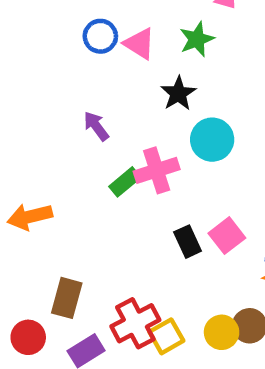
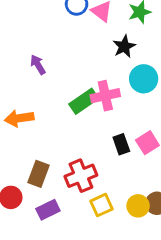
purple arrow: (96, 126) -> (38, 65), moved
green rectangle: (125, 182) -> (84, 101), size x1.4
red cross: (135, 323) -> (81, 176), moved

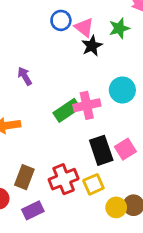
black star: (124, 46) -> (92, 46), moved
black rectangle: (121, 144) -> (101, 150), size x1.5
yellow square: (102, 205) -> (93, 184), moved

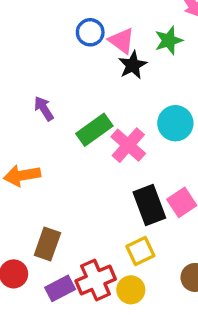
pink cross: (87, 105) -> (128, 145), turned -35
green rectangle: (67, 110) -> (94, 130), moved
red cross: (64, 179) -> (96, 280), moved
yellow circle: (116, 207) -> (131, 290), moved

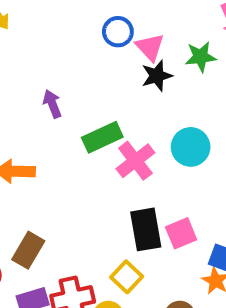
yellow square: (140, 251) -> (127, 277), turned -32

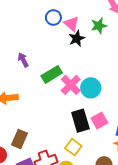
cyan circle: (191, 147) -> (91, 88), moved

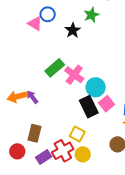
pink triangle: (71, 24) -> (35, 24), moved
purple arrow: (23, 60) -> (32, 97), moved
cyan circle: (91, 88) -> (96, 87), moved
yellow square: (73, 147) -> (77, 134), moved

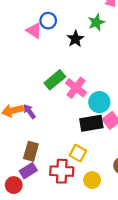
black rectangle: (89, 107) -> (91, 123), turned -75
red circle: (17, 151) -> (14, 185), moved
red cross: (63, 151) -> (62, 171), turned 30
yellow circle: (83, 154) -> (92, 180), moved
purple rectangle: (44, 157) -> (28, 171), moved

